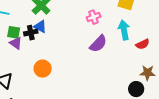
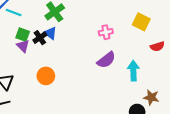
cyan arrow: (124, 30) -> (133, 71), moved
black cross: (31, 33) -> (40, 38), turned -32
red semicircle: (143, 44) -> (157, 46), moved

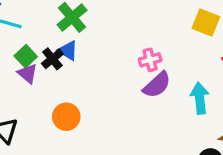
pink cross: (106, 32) -> (150, 60), moved
green square: (23, 35) -> (26, 56), turned 32

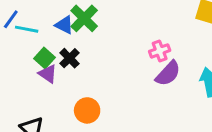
blue triangle: (68, 51) -> (64, 25), moved

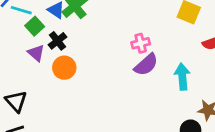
green square: (45, 58) -> (35, 26), moved
orange circle: (87, 110) -> (64, 68), moved

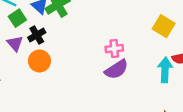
cyan arrow: (182, 77) -> (165, 70), moved

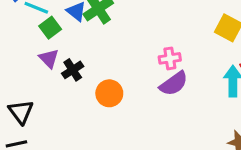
black cross: (37, 35) -> (73, 70), moved
orange circle: (39, 61) -> (109, 93), moved

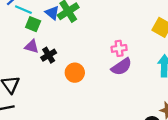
green square: (50, 28) -> (33, 24), turned -32
purple triangle: (49, 58) -> (32, 46), turned -32

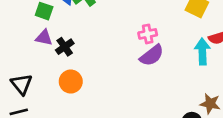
orange circle: (75, 73) -> (71, 82), moved

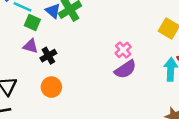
pink cross: (148, 34) -> (123, 50), turned -35

